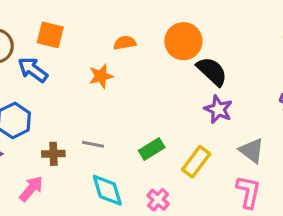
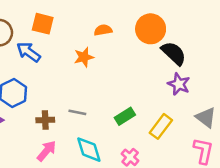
pink arrow: (31, 189) -> (47, 151), moved

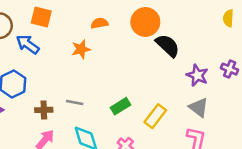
purple star: (179, 84) -> (197, 75), moved

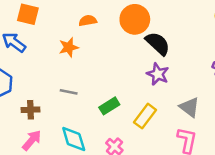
purple star: (197, 75) -> (158, 74), moved
gray line: (75, 102) -> (69, 92), moved

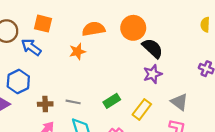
orange semicircle: (88, 21) -> (93, 29), size x1.5
purple star: (158, 74) -> (153, 74), turned 30
gray line: (69, 92) -> (73, 102), moved

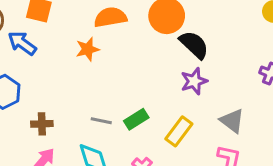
gray line: (73, 102) -> (101, 121), moved

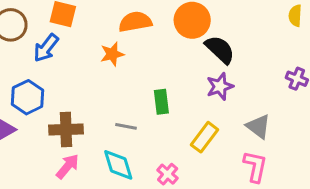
blue arrow: (22, 43) -> (46, 48), turned -88
green rectangle: (136, 119) -> (161, 102), moved, turned -65
brown cross: (42, 124) -> (66, 130), size x1.5

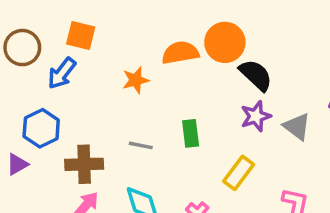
orange semicircle: (135, 22) -> (180, 53), moved
gray line: (126, 126) -> (141, 145), moved
gray triangle: (258, 126) -> (297, 127), moved

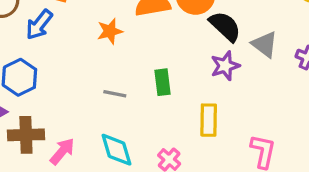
gray triangle: (297, 127) -> (265, 44), moved
brown cross: (84, 164) -> (26, 135), moved
yellow rectangle: (239, 173) -> (209, 120), turned -36

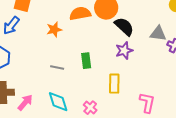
gray triangle: (265, 44) -> (158, 34), moved, turned -30

